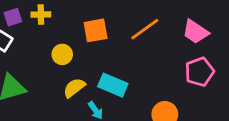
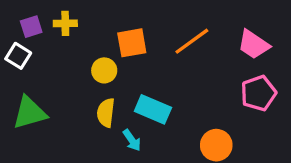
yellow circle: (62, 54) -> (104, 70), moved
yellow semicircle: (74, 88) -> (106, 113), turned -45

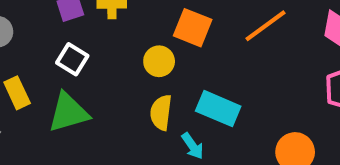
orange square: (132, 43) -> (193, 28), turned 32
white square: (18, 56) -> (72, 59), moved

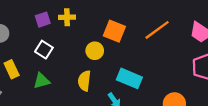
green triangle: (68, 113) -> (42, 81), size x0.7
yellow semicircle: (161, 113) -> (84, 81), moved

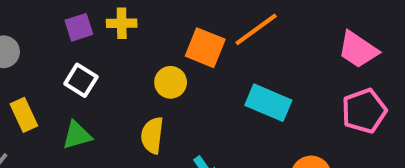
orange line: (157, 30) -> (256, 29), moved
cyan rectangle: (129, 78) -> (268, 103), moved

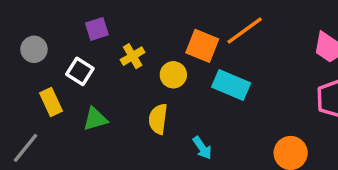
yellow cross: (122, 23) -> (133, 56), moved, turned -30
white square: (81, 80) -> (80, 71), moved
cyan rectangle: (268, 103) -> (231, 85), moved

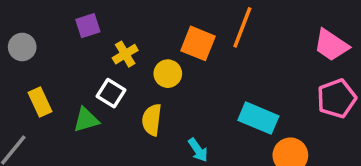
orange line: (245, 31) -> (242, 27), turned -33
white square: (80, 71) -> (111, 93), moved
cyan rectangle: (231, 85) -> (258, 118), moved

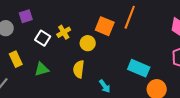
purple square: (88, 26) -> (26, 16), moved
white square: (111, 93) -> (43, 38), moved

